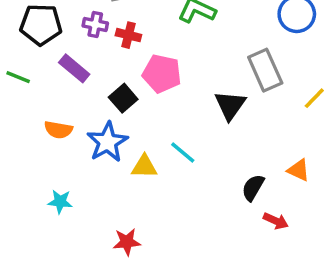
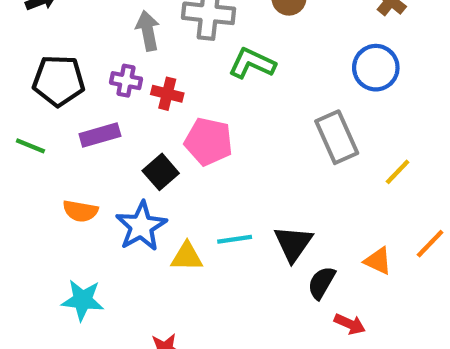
purple rectangle: (74, 68) -> (100, 135), turned -56
black triangle: (230, 105) -> (293, 244), moved
cyan line: (183, 153) -> (235, 239), turned -48
cyan star: (60, 202) -> (83, 300), size x1.4

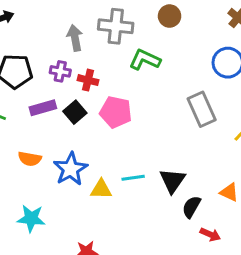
black square: (161, 172) -> (75, 112), moved

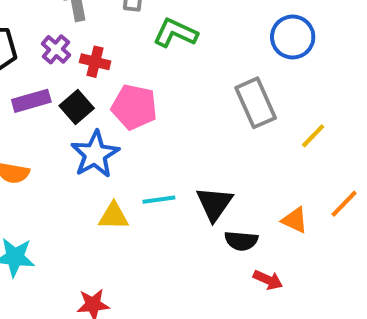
purple cross: (60, 71) -> (56, 49), turned 30
blue star: (71, 169) -> (95, 154), moved
black semicircle: (191, 207) -> (241, 241), turned -115

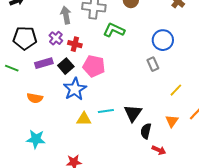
blue circle: (293, 37) -> (163, 40), moved
gray rectangle: (256, 103) -> (153, 64), size x0.6
yellow line: (313, 136) -> (176, 90), moved
orange triangle: (295, 220) -> (172, 121), turned 40
black semicircle: (241, 241) -> (146, 131), turned 98

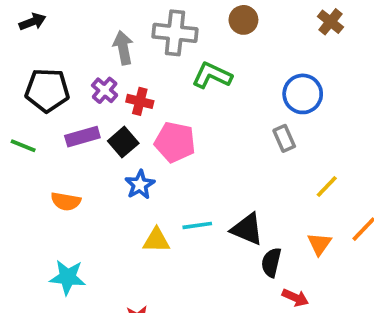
blue star: (75, 89) -> (140, 185), size x0.7
black triangle: (133, 113) -> (247, 229), turned -42

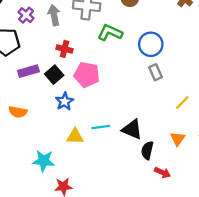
purple cross: (105, 90) -> (26, 15), moved
blue circle: (303, 94) -> (151, 44), moved
cyan star: (68, 277) -> (44, 161), moved

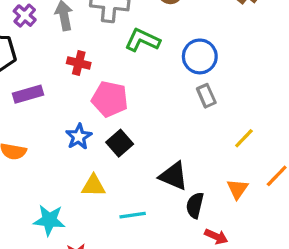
black square: (54, 75) -> (120, 143), moved
cyan line: (101, 127) -> (133, 215), moved

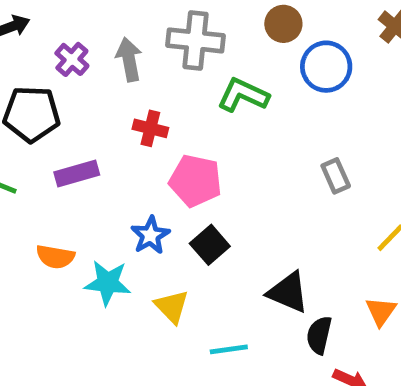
blue circle: (200, 56) -> (326, 67), moved
yellow triangle: (93, 186) -> (172, 307), turned 45
cyan star: (49, 220) -> (108, 283), moved

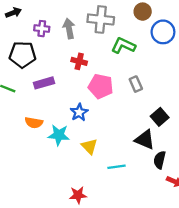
purple cross: (72, 59) -> (42, 29), turned -35
gray rectangle: (336, 176) -> (136, 84), moved
black square: (210, 245) -> (160, 117), moved

